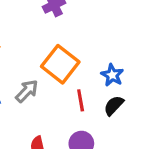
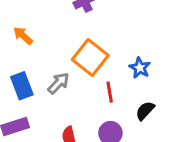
black semicircle: (114, 105) -> (145, 111), moved

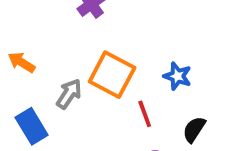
gray arrow: (58, 83) -> (69, 94), moved

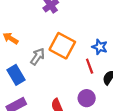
red line: (145, 114) -> (90, 66), moved

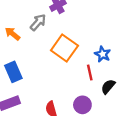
gray arrow: (38, 57) -> (38, 22), moved

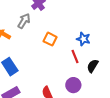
orange square: (64, 48) -> (50, 39), size x0.6

